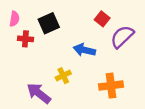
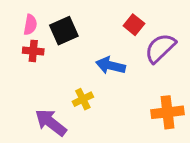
pink semicircle: (14, 19) -> (30, 25), moved
orange cross: (111, 86) -> (168, 112), moved

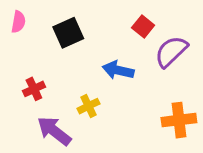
pink semicircle: (30, 25) -> (18, 22), moved
red cross: (33, 51) -> (34, 89), moved, turned -30

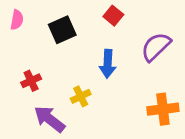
red square: (143, 27) -> (113, 16), moved
blue arrow: (118, 70) -> (108, 64), turned -100

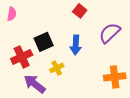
black square: (62, 30) -> (44, 42), moved
red cross: (31, 81) -> (22, 57), size x1.5

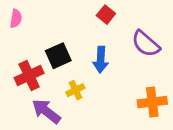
purple semicircle: (110, 33) -> (146, 44), turned -95

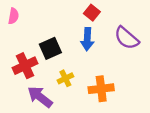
blue arrow: (101, 60) -> (87, 39), moved
orange cross: (152, 102) -> (101, 89), moved

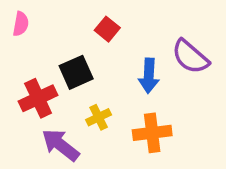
red square: (92, 13) -> (107, 29), moved
blue arrow: (87, 39) -> (149, 76), moved

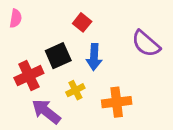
blue arrow: (149, 76) -> (94, 57), moved

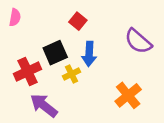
yellow cross: (75, 90) -> (72, 74), moved
orange cross: (117, 102) -> (128, 95), moved, turned -32

